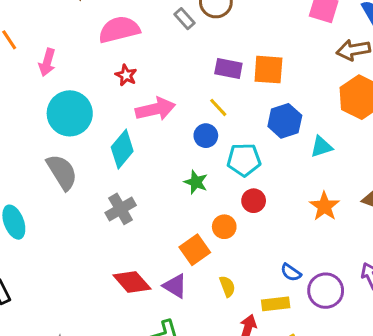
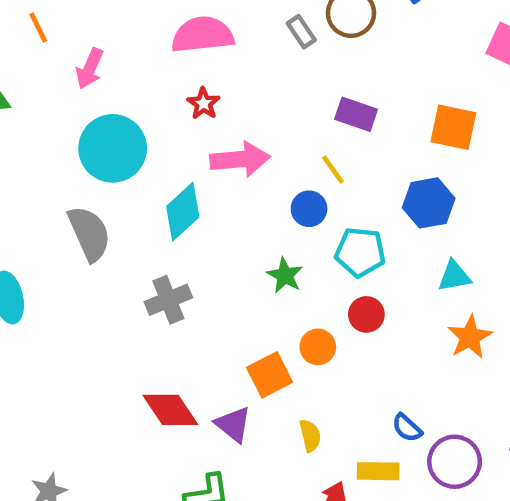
orange square: (268, 70) -> (453, 127), moved
cyan triangle: (321, 147) -> (454, 276), moved

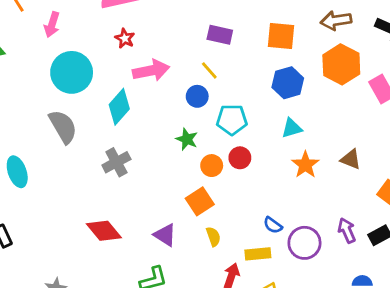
blue hexagon: (429, 203) -> (288, 83), moved
orange circle: (318, 347) -> (212, 166), moved
orange square: (270, 375) -> (200, 201), moved
red diamond: (170, 410) -> (104, 231), moved

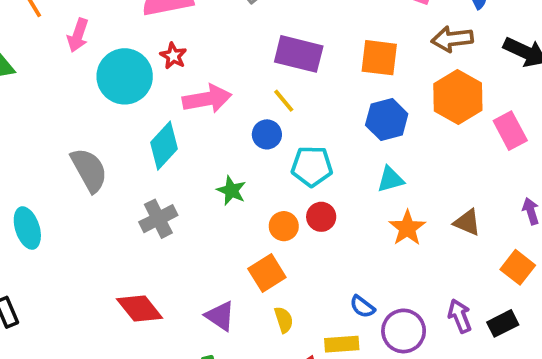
purple rectangle: (220, 35) -> (299, 54), size x1.4
cyan circle: (72, 72) -> (125, 76), moved
green star: (187, 139) -> (231, 191), moved

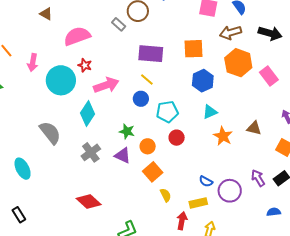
orange circle: (284, 226) -> (148, 146), moved
purple triangle: (220, 316) -> (123, 155), moved

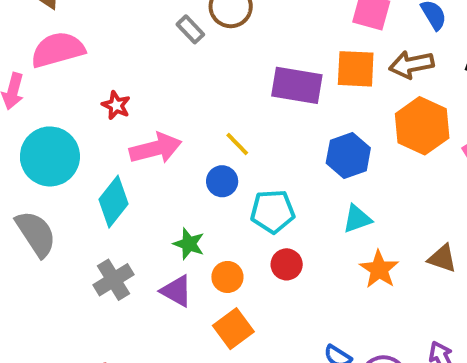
pink semicircle: (77, 36) -> (58, 50), moved
orange square: (194, 49) -> (356, 69), moved
purple rectangle: (151, 54) -> (297, 85), moved
cyan circle: (61, 80) -> (50, 156), moved

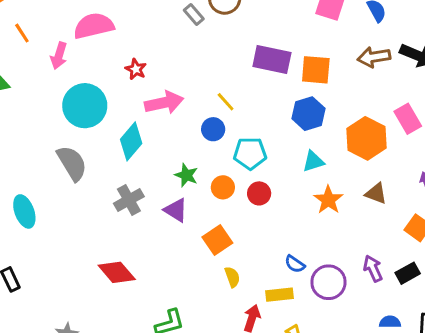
brown arrow: (411, 65) -> (374, 57), moved
orange square: (356, 69) -> (316, 70), moved
orange hexagon: (422, 126) -> (366, 138), moved
orange circle: (227, 277) -> (223, 187), moved

